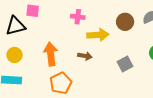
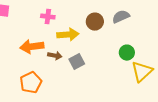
orange arrow: (51, 54) -> (32, 47), moved, turned -90
gray square: (125, 64) -> (77, 62), moved

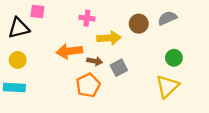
yellow triangle: (142, 72) -> (167, 86), moved
orange pentagon: (31, 83) -> (88, 85), moved

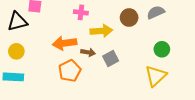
orange pentagon: (88, 85) -> (70, 71), moved

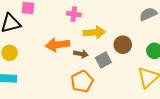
brown circle: (129, 18) -> (123, 45), moved
orange pentagon: (70, 71) -> (82, 81), moved

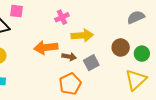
pink cross: (74, 14) -> (62, 17), turned -32
brown circle: (123, 45) -> (121, 48), moved

